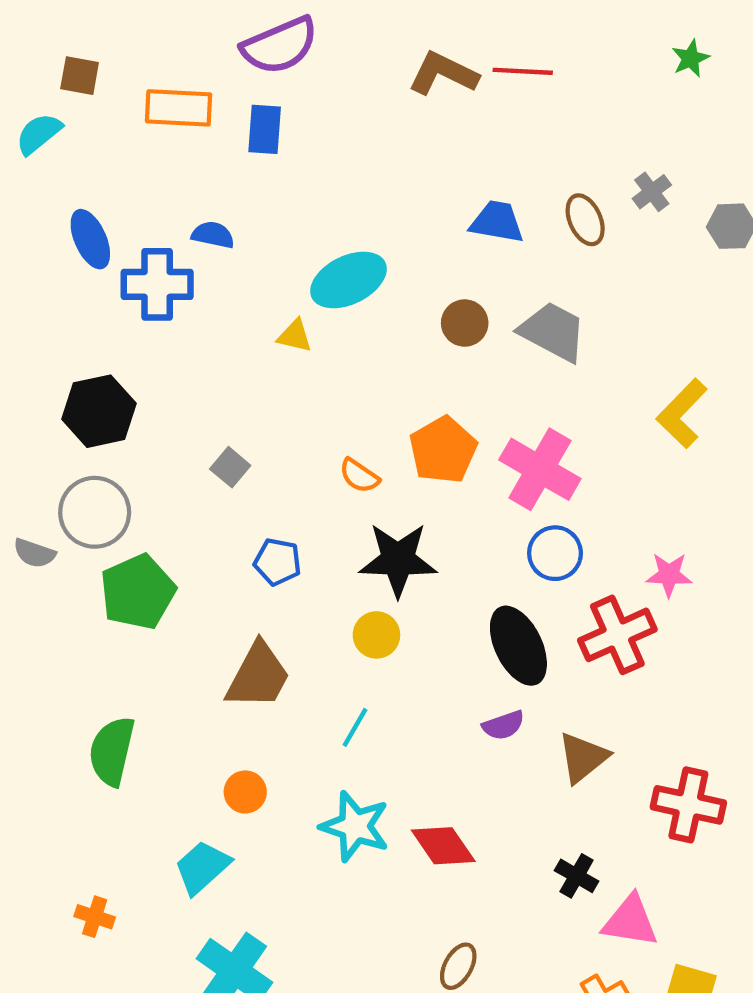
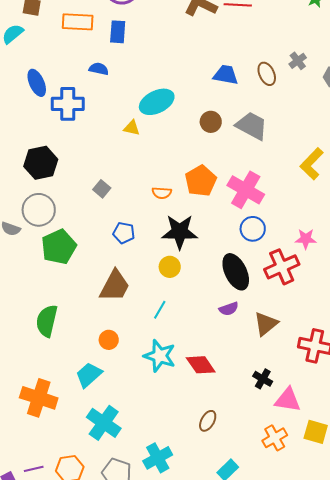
blue semicircle: (213, 235) -> (99, 69), moved
orange semicircle: (359, 476) -> (162, 193), turned -30
orange cross: (95, 917) -> (39, 398), size x2.0

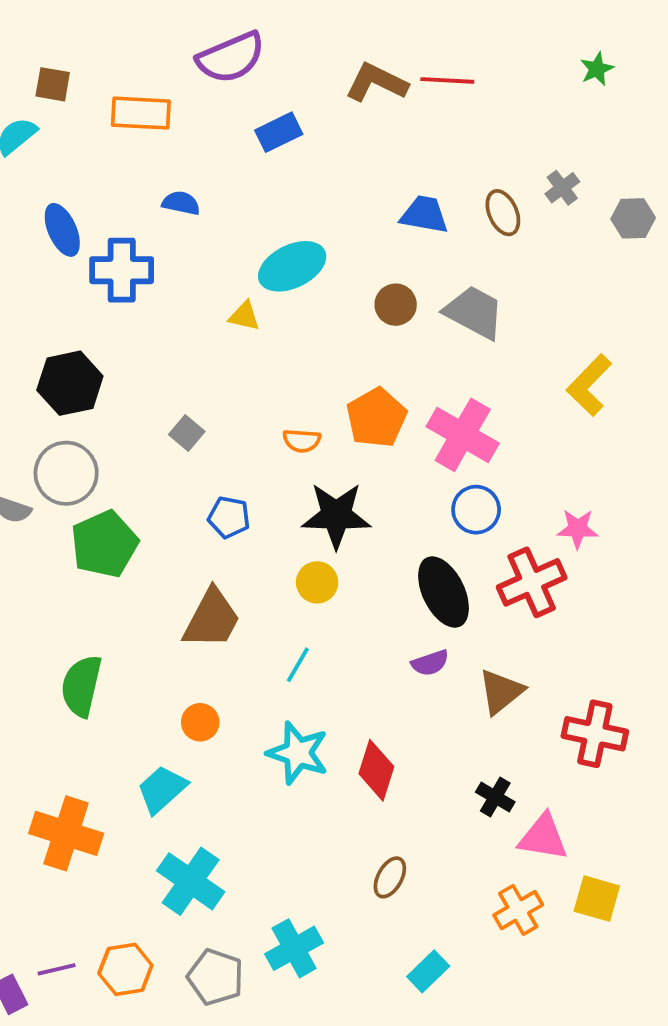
blue rectangle: (118, 32) -> (279, 132), moved, turned 60
red diamond: (201, 365) -> (376, 770), turned 52

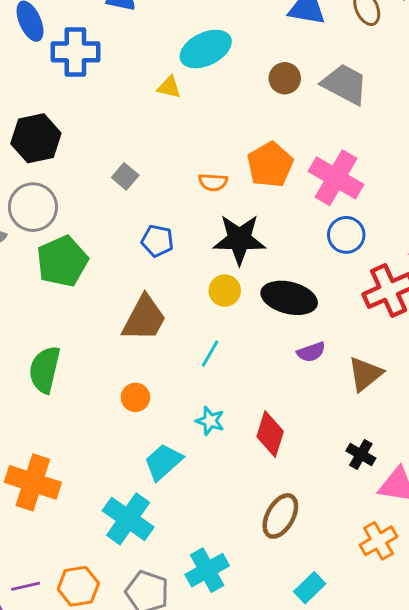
black ellipse: (444, 592) -> (289, 298), moved, turned -50
cyan star: (298, 753) -> (210, 421), size x0.6
cyan trapezoid: (162, 789) -> (163, 462), moved
brown ellipse: (390, 877) -> (280, 516), size x1.4

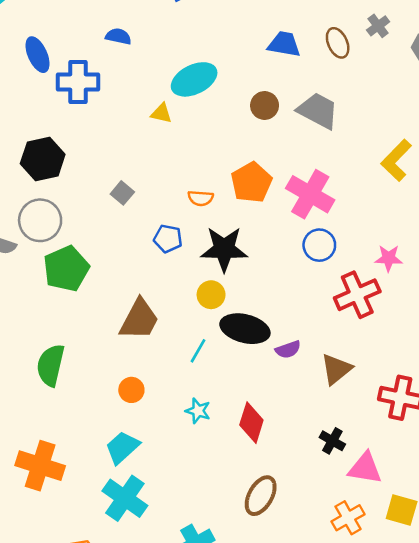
blue pentagon: (157, 241) -> (168, 239), moved
black ellipse: (289, 298) -> (245, 329), moved
cyan trapezoid: (163, 462) -> (122, 447), moved

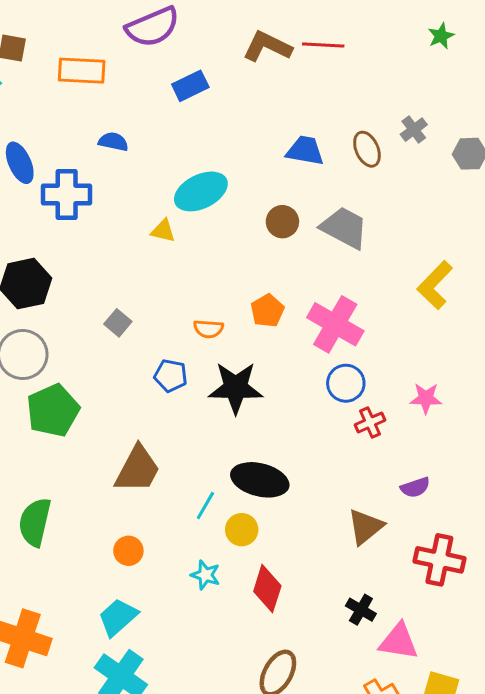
orange pentagon: (251, 182) -> (267, 311), size x0.7
yellow circle: (211, 295) -> (242, 530), moved
red cross: (357, 295) -> (370, 422), moved, size x0.6
purple semicircle: (288, 350) -> (415, 487), moved

